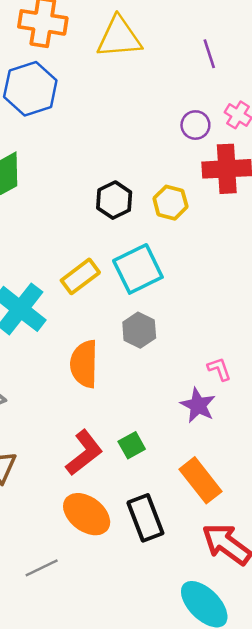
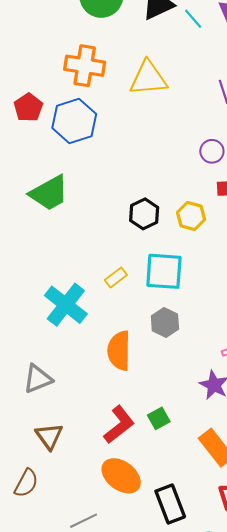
cyan square: (138, 269) -> (164, 271), turned 30
yellow rectangle: (80, 276) -> (116, 278), size x0.7
black rectangle: (145, 518) -> (170, 504), moved

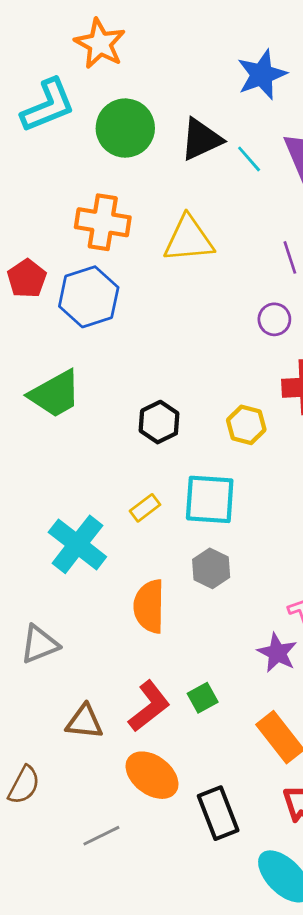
purple circle: (212, 151) -> (274, 319), moved
black hexagon: (144, 214) -> (159, 422), moved
brown triangle: (49, 436) -> (84, 722), moved, turned -48

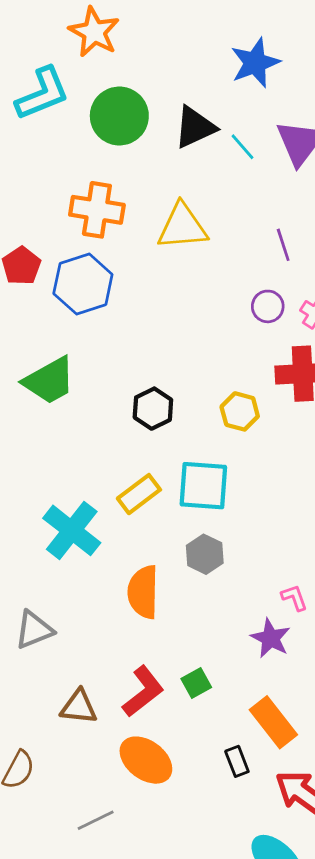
yellow rectangle: (145, 508) -> (139, 494), size x1.4
black rectangle: (218, 813) -> (237, 761), moved, size x0.6

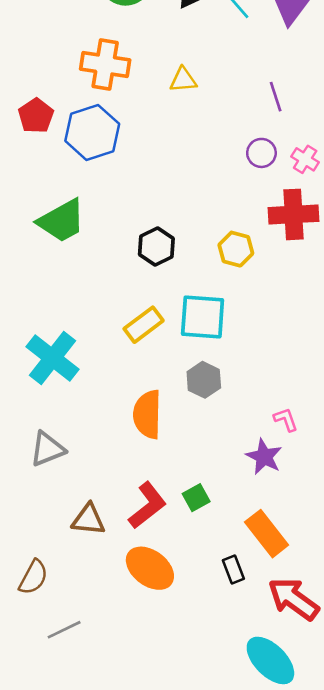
yellow triangle: (182, 227) -> (183, 80), size x0.6
cyan cross: (72, 530) -> (53, 358), moved
gray line: (96, 820) -> (64, 630), moved

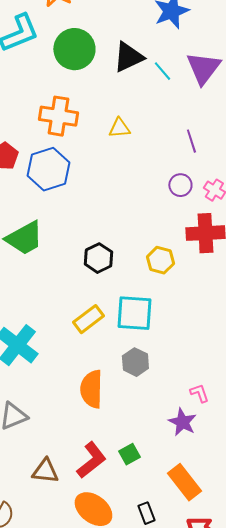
black rectangle: (233, 569) -> (146, 513), moved

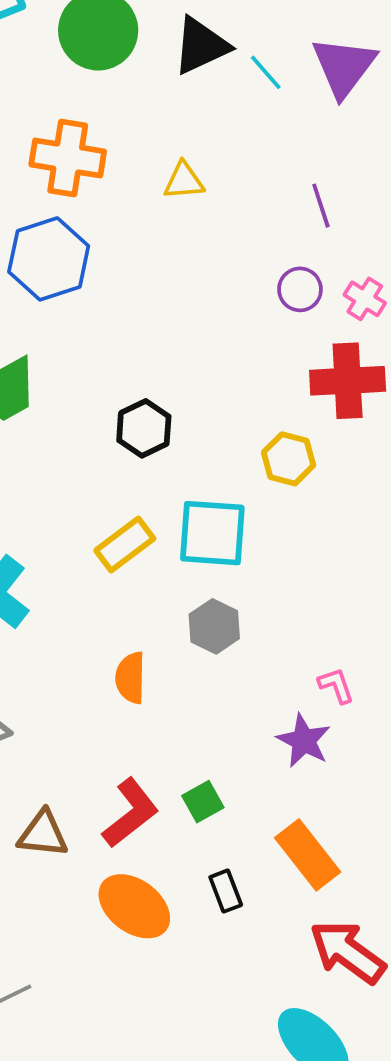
yellow hexagon: (160, 260) -> (289, 459), moved
orange semicircle: (91, 389) -> (131, 678), size x0.7
black rectangle: (146, 513) -> (226, 891), moved

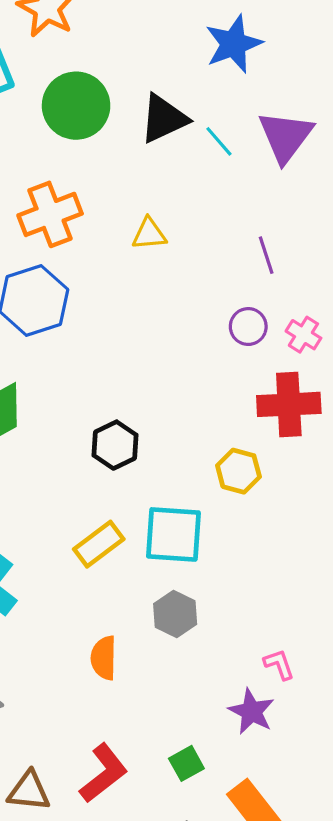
orange cross: (68, 158) -> (50, 214), turned -30
green square: (203, 802) -> (186, 763), moved

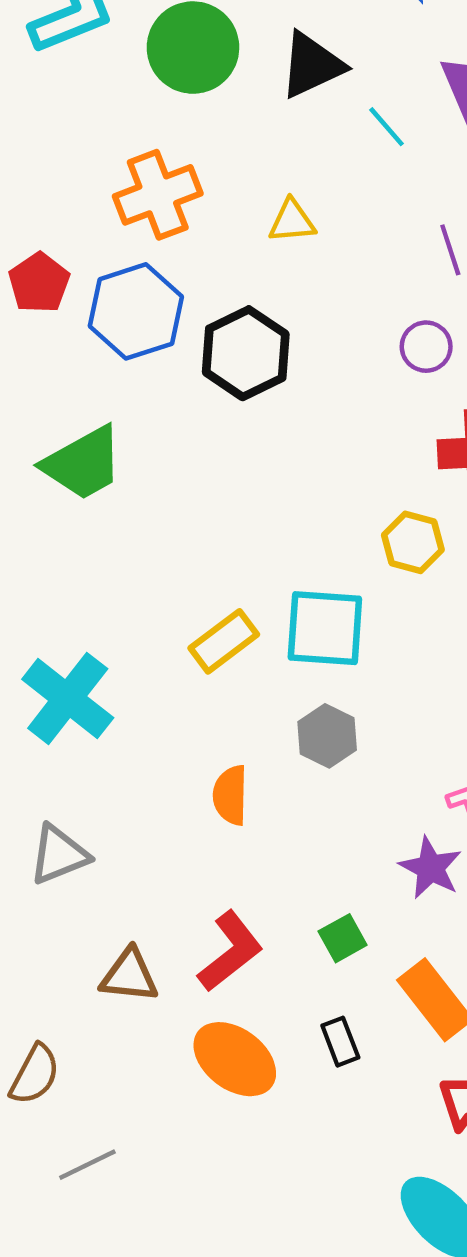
cyan line: (219, 141) -> (387, 127), moved
black hexagon: (115, 445) -> (246, 353), moved, size x1.4

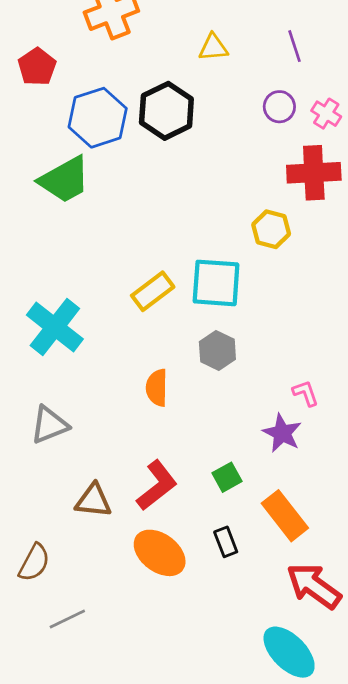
yellow triangle: (292, 221) -> (213, 47), moved
blue hexagon: (136, 311) -> (98, 118), moved

